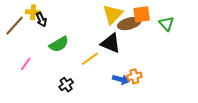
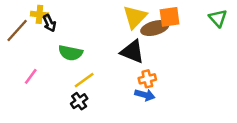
green triangle: (166, 24) -> (218, 18), moved
green semicircle: (59, 44) -> (70, 53), turned 42
yellow line: (90, 59) -> (84, 80), moved
orange cross: (134, 76) -> (147, 79), moved

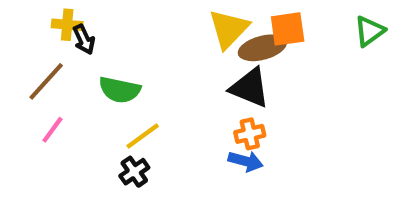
green triangle: (218, 18) -> (369, 31), turned 36
brown line: (17, 31) -> (46, 81), moved
black triangle: (132, 52) -> (250, 88), moved

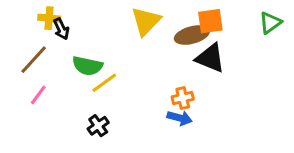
yellow triangle: (229, 29) -> (146, 21), moved
black triangle: (250, 88) -> (210, 58), moved
yellow line: (143, 136) -> (104, 83), moved

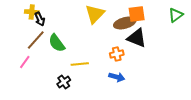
brown line: (34, 60) -> (36, 40), moved
green semicircle: (87, 66) -> (57, 43), turned 42
yellow line: (104, 83) -> (80, 64), moved, turned 30
orange cross: (183, 98) -> (117, 54), moved

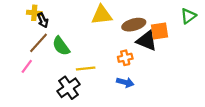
yellow triangle: (95, 14) -> (102, 15), turned 40
orange square: (137, 14) -> (159, 31), moved
black cross: (64, 82) -> (68, 88), size x1.5

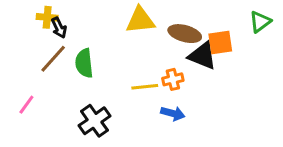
brown ellipse: (134, 25) -> (185, 34), turned 30
green semicircle: (61, 46) -> (84, 63), turned 30
pink line: (27, 66) -> (26, 105), moved
yellow line: (86, 68) -> (145, 87), moved

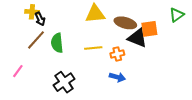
yellow line: (145, 87) -> (93, 48), moved

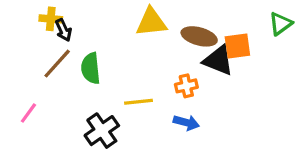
yellow line: (93, 48) -> (138, 102), moved

